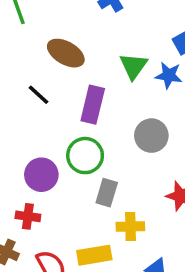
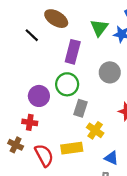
black line: (38, 95) -> (32, 35), moved
yellow cross: (130, 227) -> (95, 130), turned 35

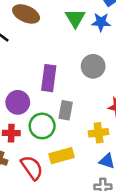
purple rectangle: (73, 52) -> (49, 78), moved
green circle: (67, 84) -> (42, 126), moved
yellow cross: (95, 130) -> (99, 133), moved, turned -35

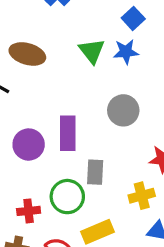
purple circle: (18, 102) -> (29, 145), moved

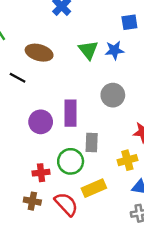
blue square: (133, 18) -> (129, 22), moved, turned 35

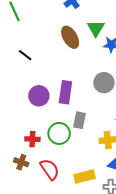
green triangle: (88, 50) -> (96, 28), moved
brown ellipse: (39, 53) -> (70, 37), moved, turned 35
yellow rectangle: (94, 188) -> (84, 177), moved

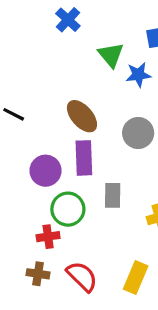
brown ellipse: (70, 37) -> (82, 116), moved
green circle: (59, 133) -> (68, 209), moved
yellow rectangle: (84, 177) -> (136, 277), turned -42

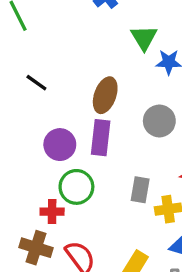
brown ellipse: (82, 116) -> (105, 95), turned 52
gray rectangle: (113, 195) -> (140, 190), moved
brown cross: (38, 274) -> (36, 248), size x1.4

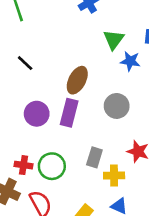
green circle: (76, 187) -> (52, 166), moved

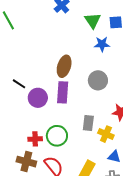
green triangle: (114, 40) -> (93, 21), moved
black line: (25, 63) -> (19, 84), moved
yellow cross: (114, 176) -> (106, 134), turned 35

